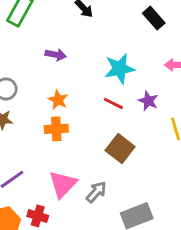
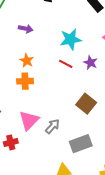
brown square: (120, 149) -> (86, 104), moved
red cross: (38, 216) -> (11, 142), turned -32

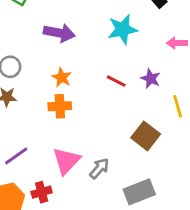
purple arrow: (26, 29) -> (59, 33), size x1.5
cyan star: (71, 39) -> (123, 29), moved

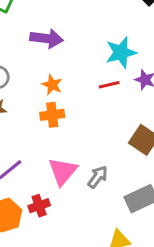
cyan star: (123, 29) -> (121, 52), moved
red line: (116, 81) -> (109, 85), turned -36

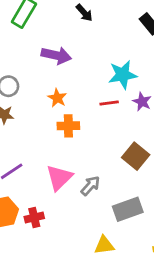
orange cross: (52, 115) -> (68, 126), moved
red cross: (39, 206) -> (34, 218), moved

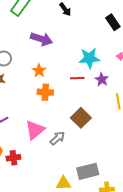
brown square: (136, 156) -> (81, 118), moved
gray rectangle: (128, 209) -> (88, 171), moved

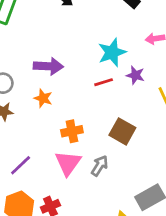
purple arrow: (41, 39) -> (48, 66), moved
orange star: (39, 71) -> (43, 98), moved
orange cross: (45, 92) -> (72, 131), moved

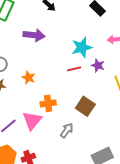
purple arrow: (48, 66) -> (34, 35), moved
pink triangle: (68, 163) -> (32, 120), moved

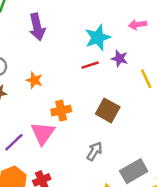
purple arrow: (34, 35) -> (37, 27), turned 75
gray arrow: (67, 130) -> (94, 151), moved

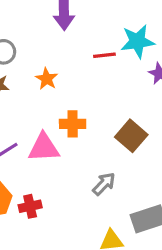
red line: (90, 65) -> (104, 55), moved
pink triangle: (43, 133) -> (44, 148), turned 40

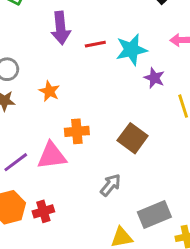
red line: (104, 55) -> (95, 44), moved

